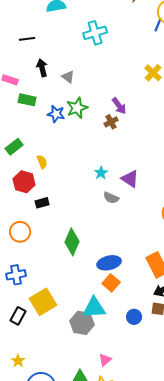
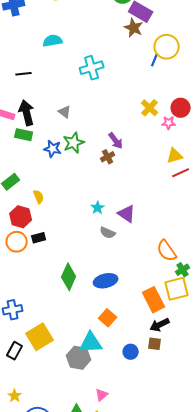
black arrow: (42, 68) -> (27, 113), moved, size x1.4
orange circle: (20, 232) -> (17, 242), moved
blue ellipse: (109, 263) -> (106, 281), moved

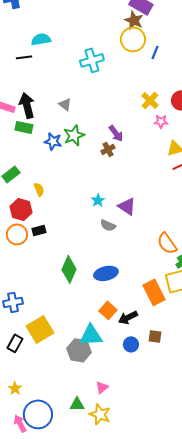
cyan semicircle: (53, 41) -> (41, 39), moved
yellow circle: (167, 47) -> (133, 39), moved
black line: (24, 74) -> (24, 57), moved
pink star: (169, 123) -> (161, 121), moved
black arrow: (160, 325) -> (128, 317), moved

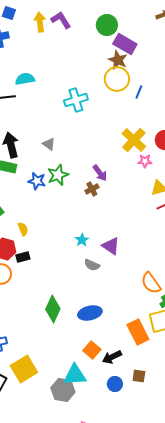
yellow cross: (150, 100) -> (134, 140), size x1.4
black rectangle: (39, 230) -> (23, 257), moved

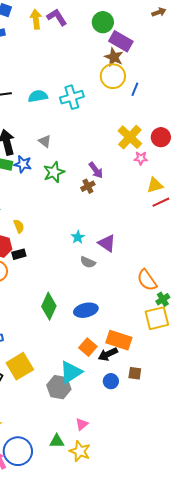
cyan semicircle: (25, 79) -> (38, 96), moved
blue star: (37, 181) -> (23, 164), moved
orange rectangle: (138, 332) -> (119, 340), moved, turned -45
cyan triangle: (75, 375) -> (71, 372), turned -30

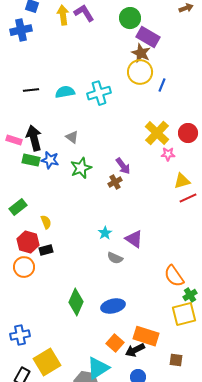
brown square: (135, 373) -> (176, 360), moved

